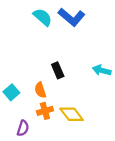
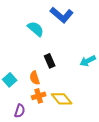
cyan semicircle: (43, 17) -> (36, 29), moved
cyan arrow: (102, 70) -> (88, 61), turned -42

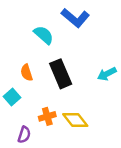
black rectangle: (50, 61) -> (61, 74), size x1.6
orange semicircle: (35, 78) -> (27, 73), moved

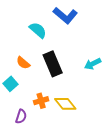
orange semicircle: (27, 73) -> (23, 63), turned -32

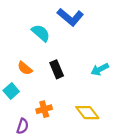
black rectangle: (53, 64) -> (57, 69), size x0.7
yellow diamond: (65, 104) -> (87, 113), moved

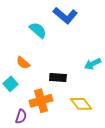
black rectangle: (57, 69) -> (58, 78), moved, turned -63
orange cross: (44, 109) -> (41, 101), size x1.5

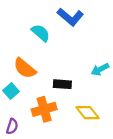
orange semicircle: (23, 63) -> (25, 68), size x1.5
purple semicircle: (21, 117) -> (12, 126), moved

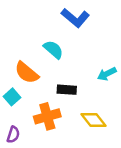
cyan semicircle: (41, 33) -> (53, 50), moved

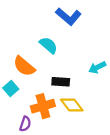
yellow diamond: (93, 120) -> (72, 105), moved
purple semicircle: (13, 135) -> (25, 124), moved

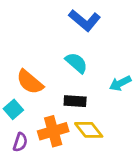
cyan semicircle: (48, 45) -> (76, 63), moved
purple semicircle: (25, 124) -> (20, 142), moved

